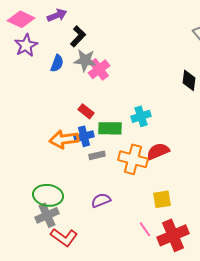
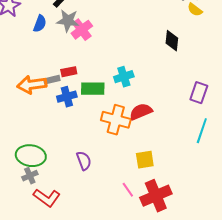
red rectangle: (86, 111) -> (69, 72), turned -49
orange arrow: (64, 139) -> (32, 85), moved
gray rectangle: (97, 155) -> (52, 80), moved
purple semicircle: (101, 200) -> (84, 161), turned 90
gray cross: (47, 215) -> (30, 176), size x0.7

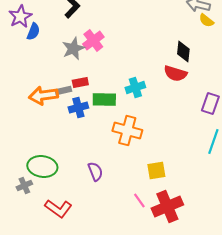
gray star: (68, 21) -> (73, 48), moved, turned -30
blue semicircle: (40, 24) -> (33, 32), moved
red semicircle: (141, 112) -> (175, 74), moved, turned -140
gray cross: (30, 176) -> (24, 186), moved

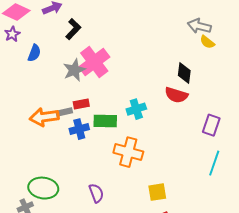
purple star: (20, 16) -> (12, 34), moved, size x0.7
pink cross: (93, 40) -> (94, 62), size x1.4

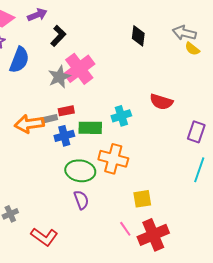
blue semicircle: (34, 53) -> (19, 60), size x1.5
black diamond: (184, 73) -> (138, 36), moved
green ellipse: (43, 188) -> (80, 171), moved

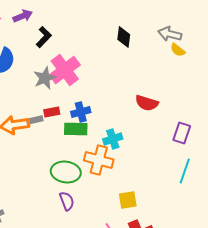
cyan cross: (121, 116) -> (113, 139), moved
blue cross: (64, 136) -> (81, 112), moved

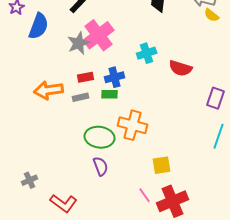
gray rectangle: (35, 120) -> (81, 97), moved
green rectangle: (76, 129) -> (110, 94), size x0.7
cyan cross: (113, 139) -> (147, 53), moved

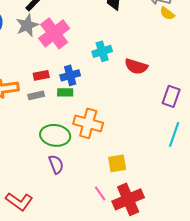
gray star: (79, 43) -> (27, 25), moved

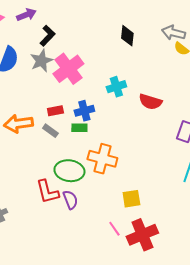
gray rectangle: (36, 95) -> (50, 131), turned 49
red L-shape: (19, 201) -> (47, 192), moved, turned 40

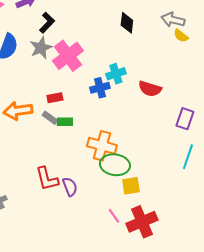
blue cross: (84, 111) -> (100, 88), moved
green rectangle: (79, 128) -> (65, 122), moved
green ellipse: (69, 171) -> (115, 165), moved

